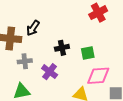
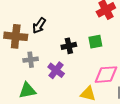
green square: (88, 53) -> (95, 42), moved

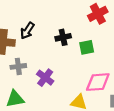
black cross: (69, 46) -> (63, 37), moved

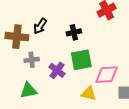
green square: (87, 47) -> (81, 60), moved, size x1.5

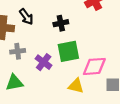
black arrow: (40, 26) -> (26, 17), turned -70

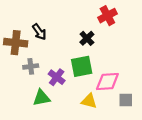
black cross: (61, 23) -> (87, 38), moved, turned -32
green triangle: (14, 83) -> (42, 98), moved

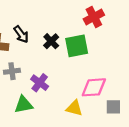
black cross: (87, 38) -> (51, 41), moved
green square: (82, 66) -> (77, 46), moved

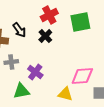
red cross: (94, 17) -> (49, 15), moved
green square: (77, 46) -> (80, 22), moved

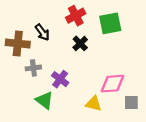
black cross: (45, 36) -> (80, 43), moved
green triangle: (21, 91) -> (45, 100), turned 48

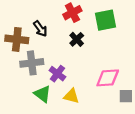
gray cross: (33, 68) -> (32, 63), size x1.5
yellow triangle: (94, 104) -> (71, 96), moved

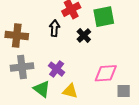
black arrow: (40, 29) -> (54, 28), moved, turned -140
black cross: (77, 39) -> (84, 35), moved
gray cross: (32, 63) -> (22, 67), moved

